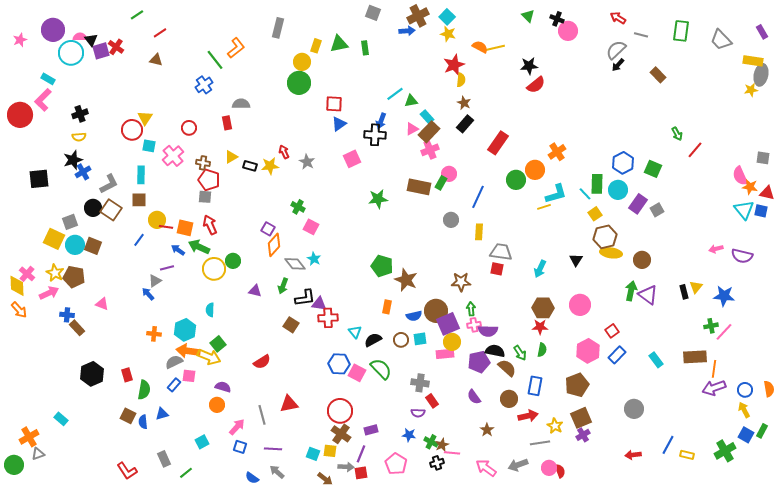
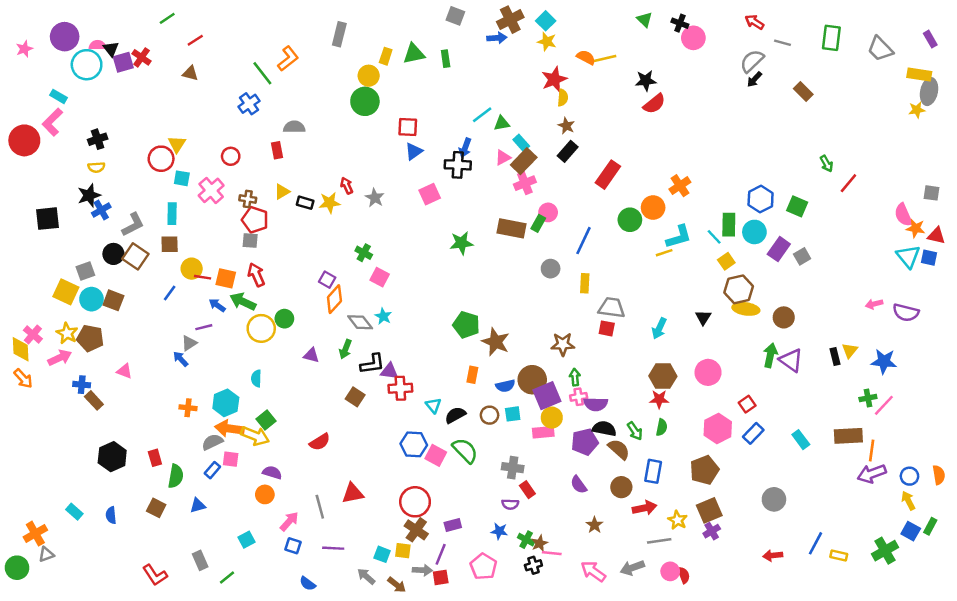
blue semicircle: (143, 422) -> (111, 515), moved
gray arrow: (277, 472) -> (366, 576), moved

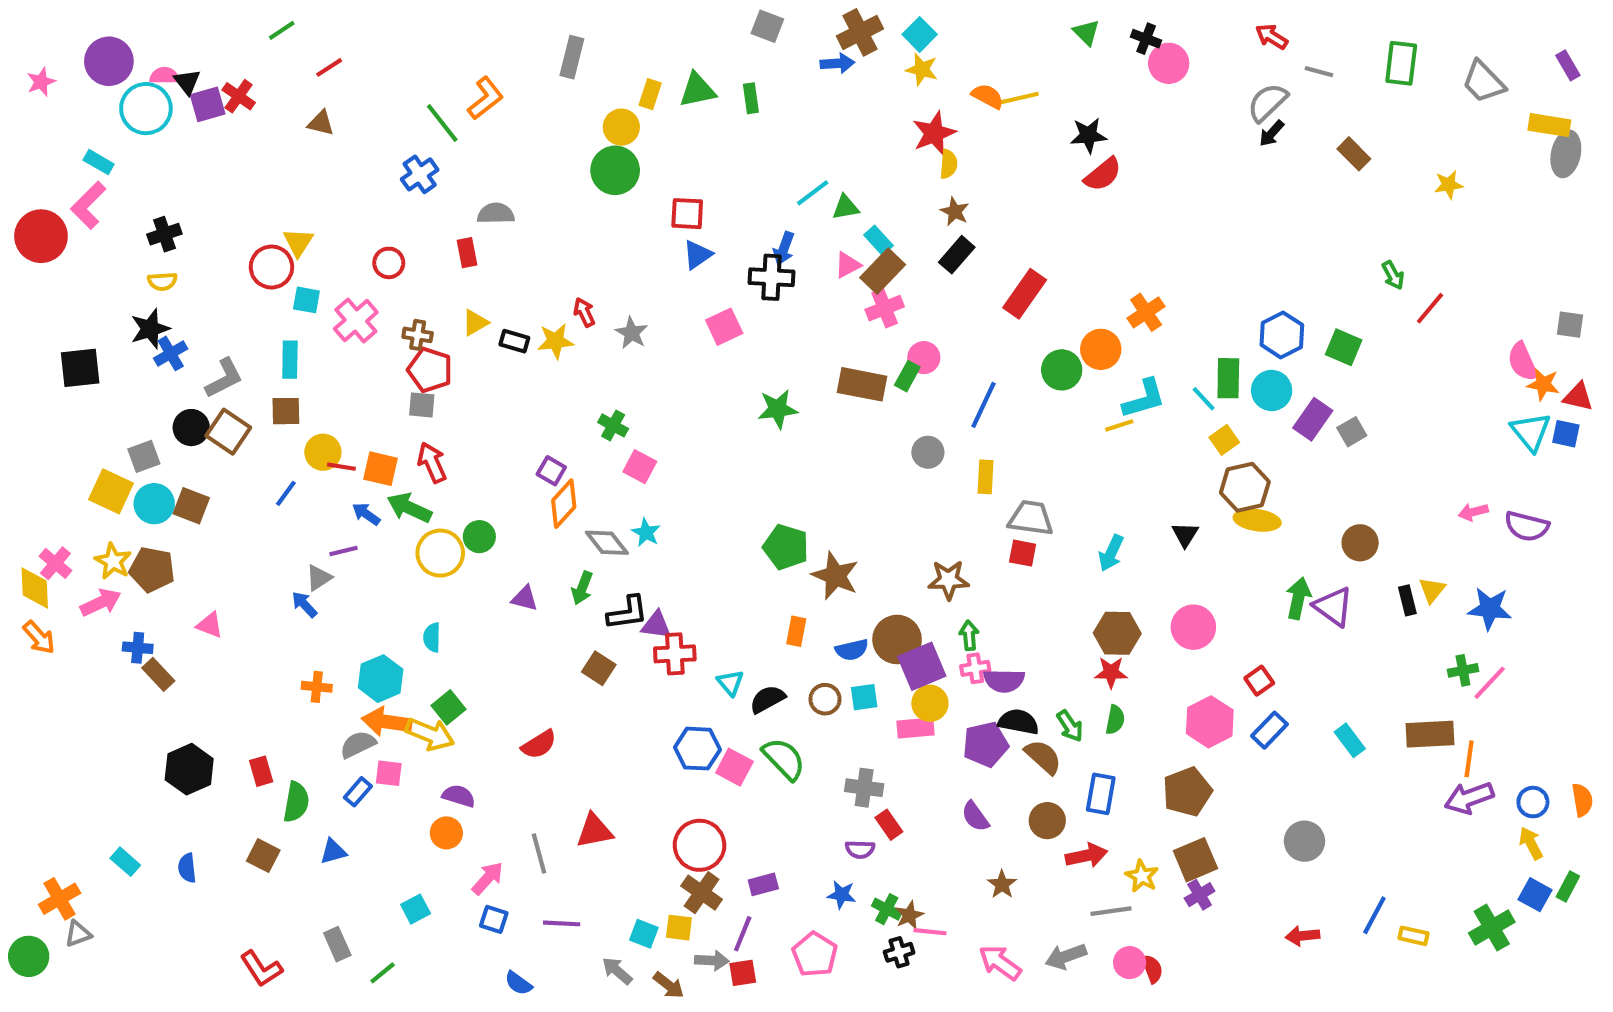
yellow star: (917, 110) -> (1449, 185), moved
brown circle: (784, 317) -> (1360, 543), moved

